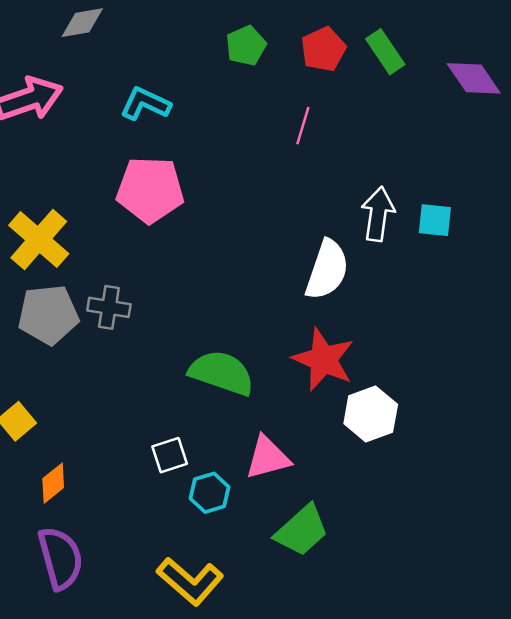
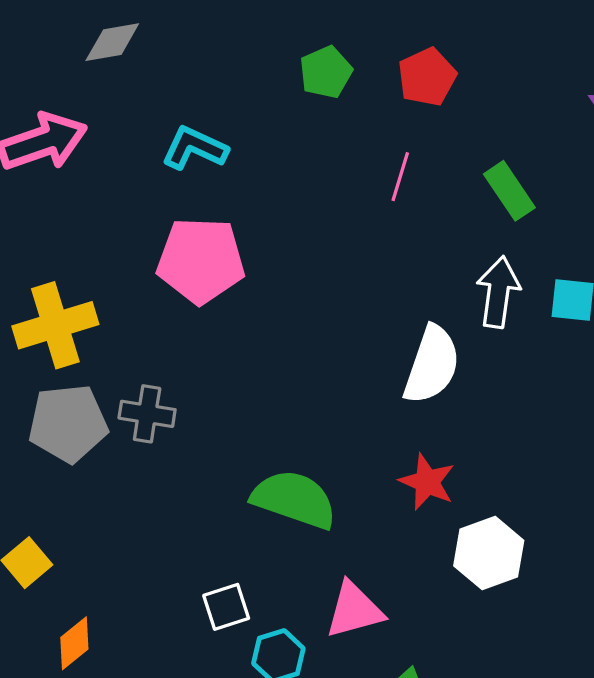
green rectangle: (385, 52) -> (509, 191), moved
yellow cross: (39, 240) -> (55, 325), turned 32
red star: (323, 359) -> (427, 482), size x0.7

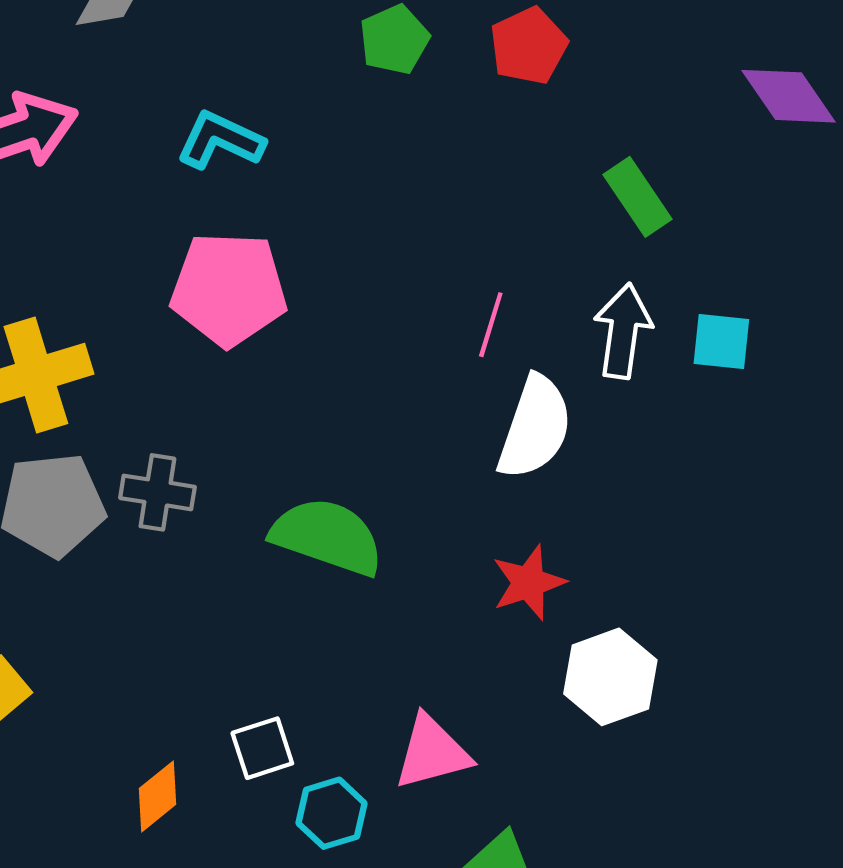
pink line: (400, 177) -> (491, 325), moved
red star: (427, 482) -> (529, 583), turned 30
green semicircle: (294, 499) -> (327, 536), moved
orange diamond: (74, 643) -> (157, 796), moved

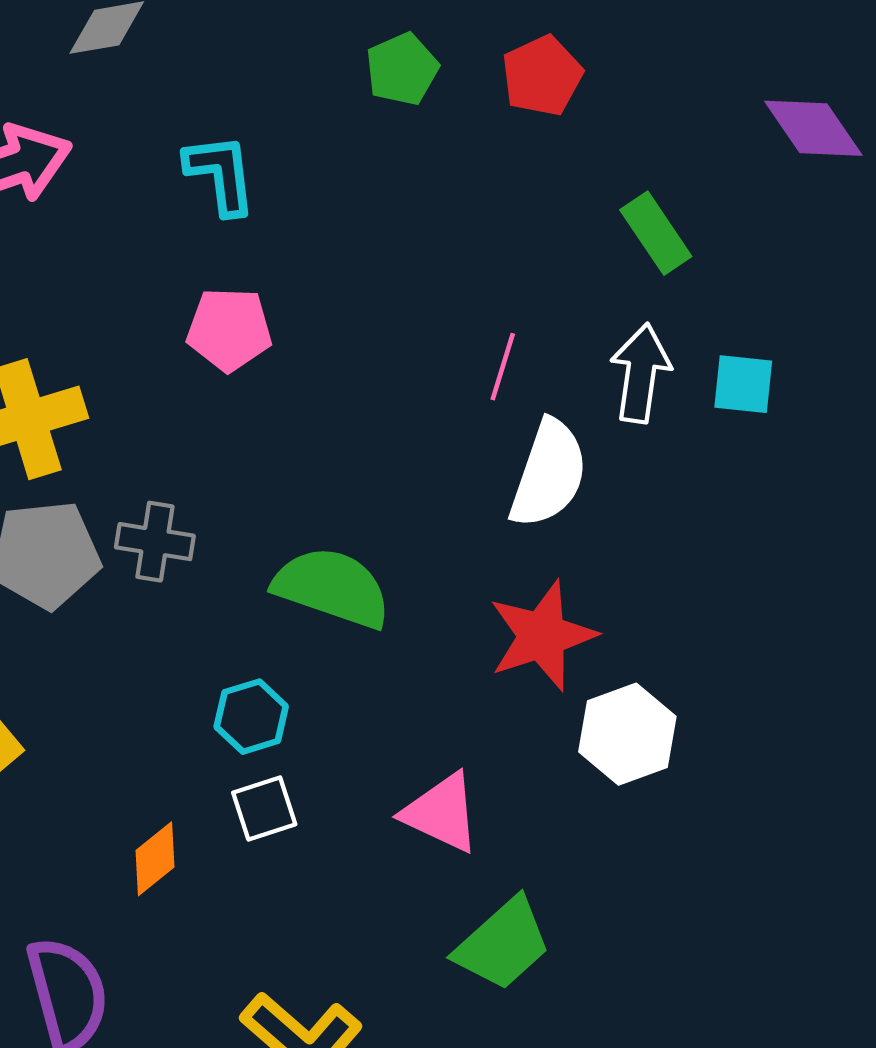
cyan L-shape: (220, 140) -> (221, 174), turned 58
pink pentagon: (229, 289) -> (229, 329), size x0.7
red star: (529, 583) -> (542, 636), size x1.4
pink triangle: (432, 752) -> (441, 813), turned 40
cyan hexagon: (331, 813) -> (251, 717), moved

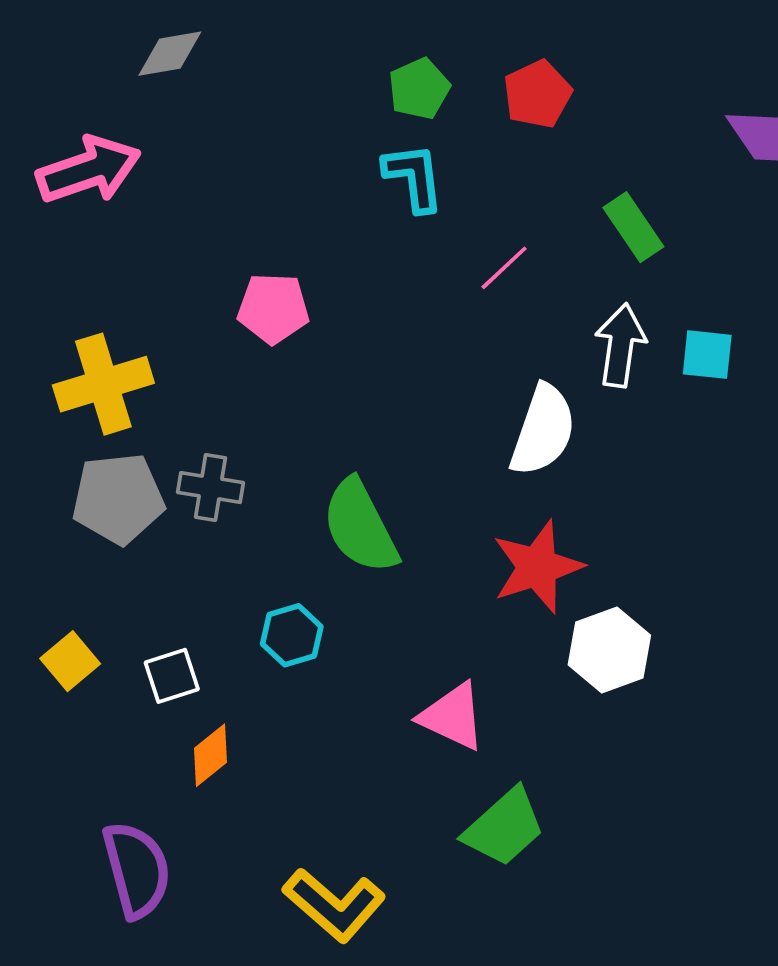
cyan L-shape: (221, 174) -> (414, 177), moved
pink line: (503, 367) -> (504, 268), moved, turned 30
green semicircle: (332, 588) -> (360, 526), turned -136
white square: (264, 808) -> (172, 676), moved

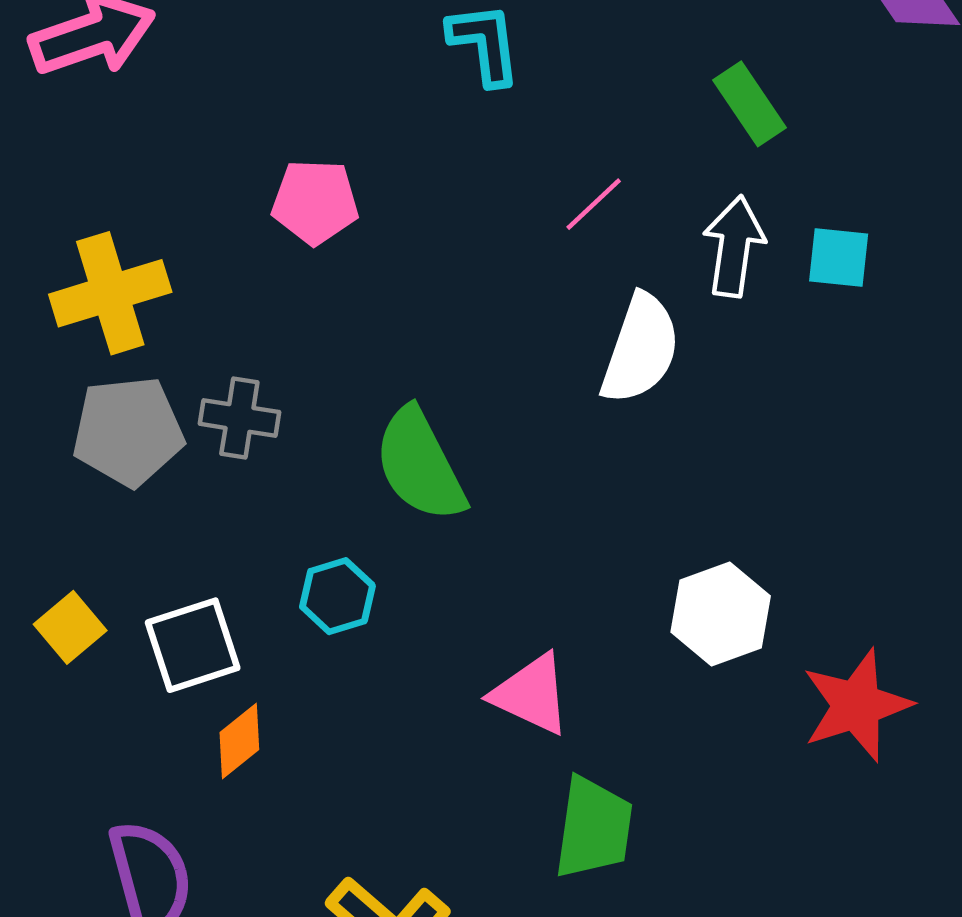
pink line: (504, 268) -> (594, 204), moved
red star: (537, 567) -> (856, 705), moved
white square: (172, 676) -> (193, 645), size x1.4
green trapezoid: (504, 827) -> (594, 828), turned -40

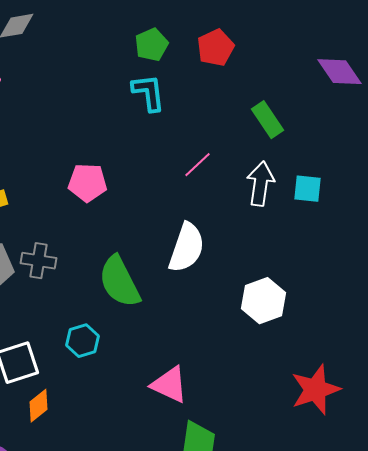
pink pentagon: (315, 202) -> (88, 183), moved
white semicircle: (640, 349) -> (186, 248), moved
white hexagon: (721, 614) -> (264, 301), moved

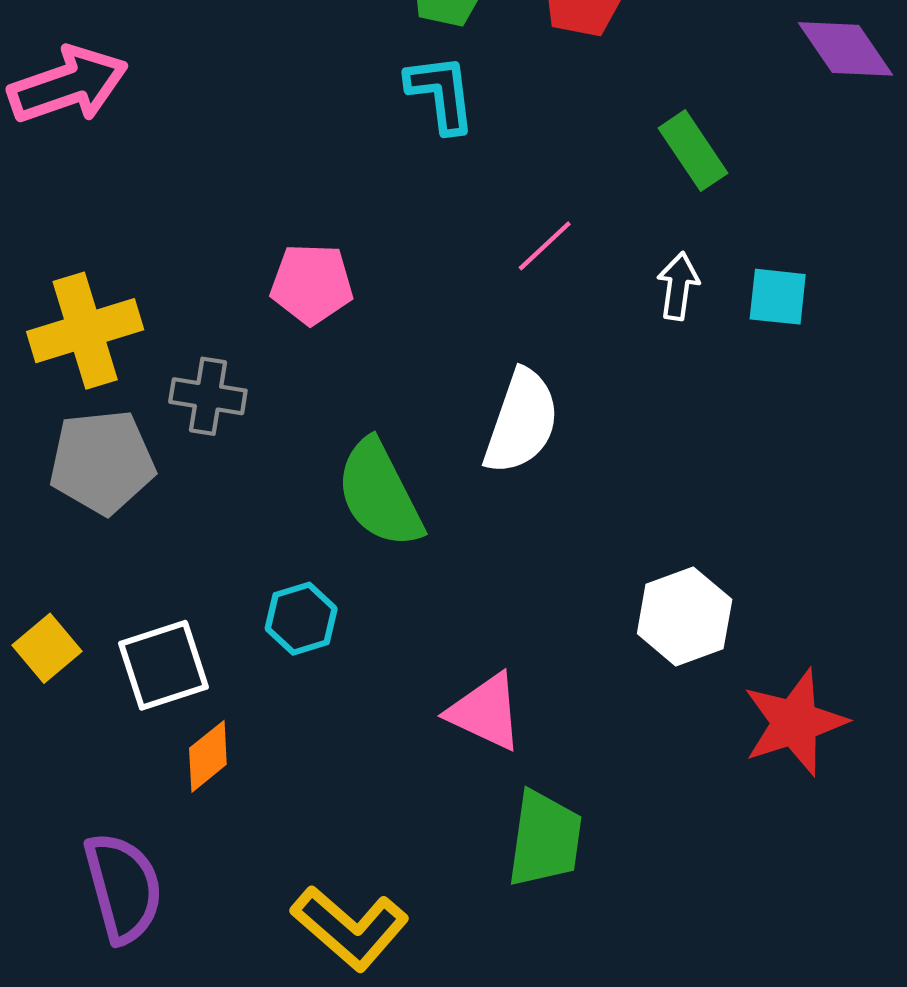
white arrow: (260, 184) -> (678, 286), size x0.7
gray cross: (38, 261) -> (208, 396), moved
white hexagon: (264, 301) -> (685, 617), moved

